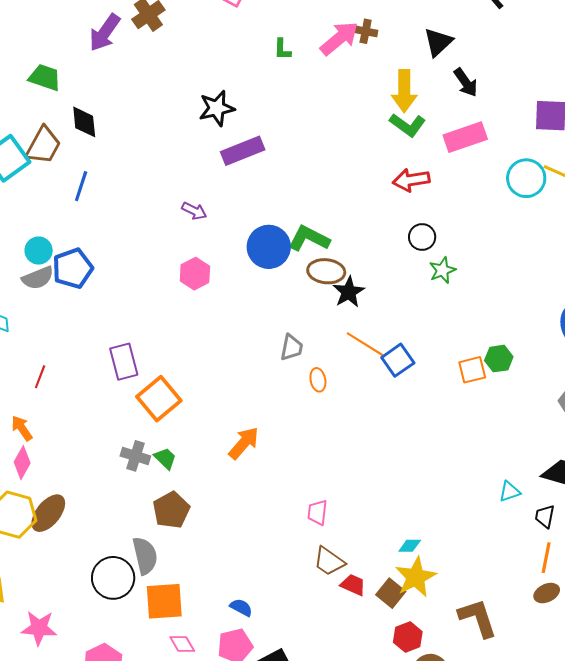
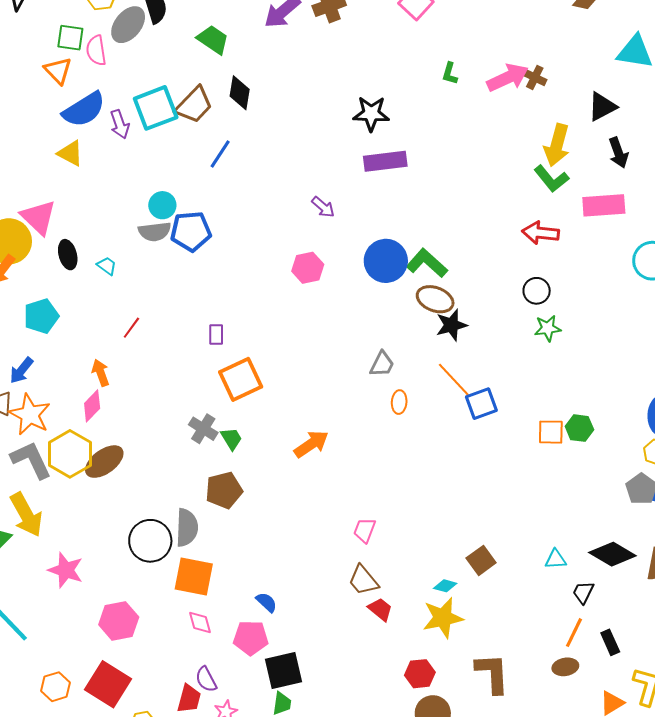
purple rectangle: (124, 362) -> (216, 335), size x0.6
brown square: (391, 593) -> (481, 560), moved

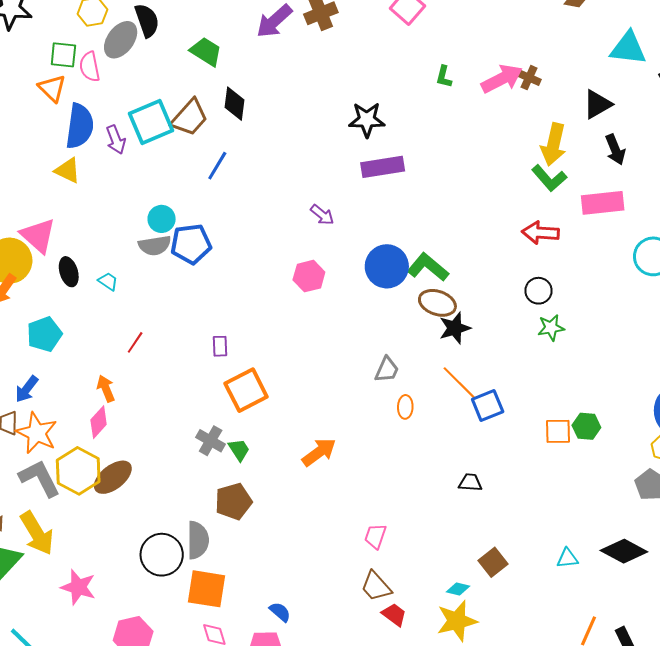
blue semicircle: (84, 109) -> (80, 126), turned -48
black trapezoid: (583, 592) -> (470, 483), moved, turned 70

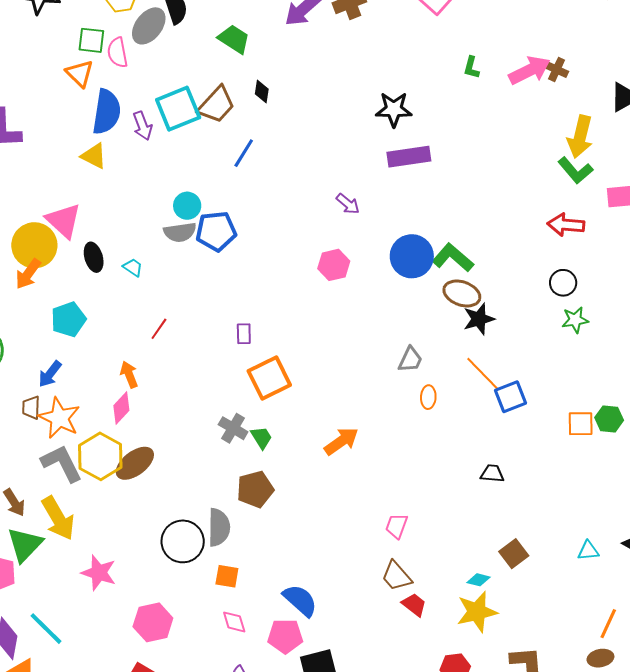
black diamond: (235, 104) -> (262, 91), size x0.7
orange square: (206, 589) -> (227, 576), size x0.6
blue semicircle: (280, 612) -> (300, 600), size x1.6

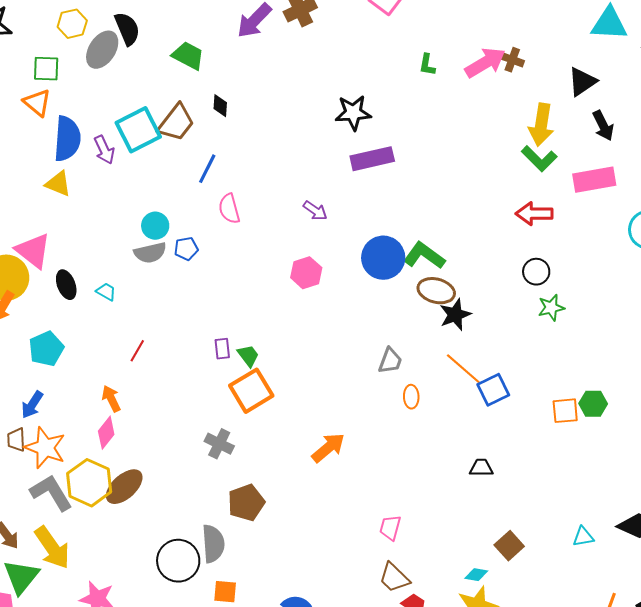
pink semicircle: (117, 52) -> (229, 209), moved
blue pentagon: (216, 231) -> (186, 249), size x0.6
green trapezoid: (261, 438) -> (248, 356), moved

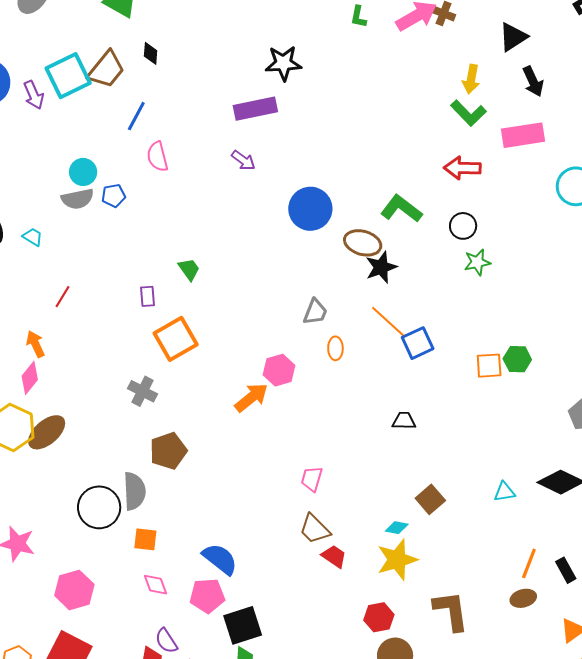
yellow arrow: (541, 125) -> (471, 79), size x0.7
purple rectangle: (372, 159) -> (255, 109), moved
green L-shape: (424, 256) -> (401, 209), moved
pink hexagon: (306, 273) -> (279, 370), moved
green trapezoid: (248, 356) -> (189, 269), moved

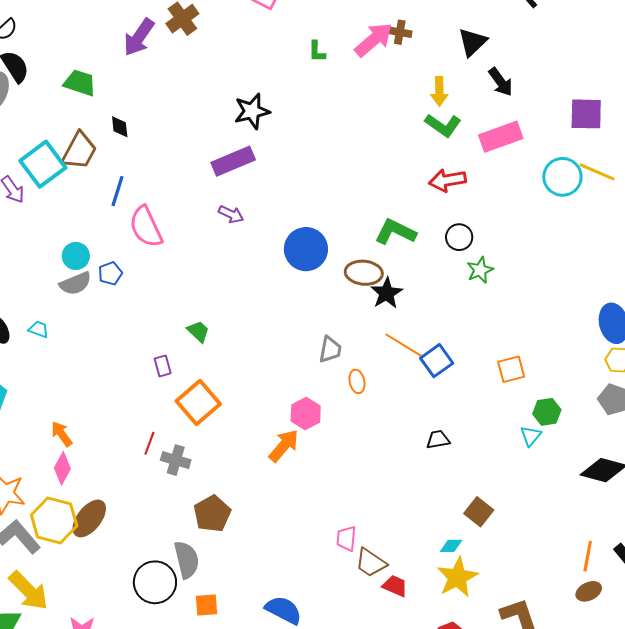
pink semicircle: (157, 157) -> (146, 227), size x1.4
red line: (62, 297) -> (149, 443), moved
green hexagon: (517, 359) -> (547, 412), moved
pink trapezoid: (312, 479) -> (346, 538), moved
cyan triangle: (504, 492) -> (531, 436), moved, turned -30

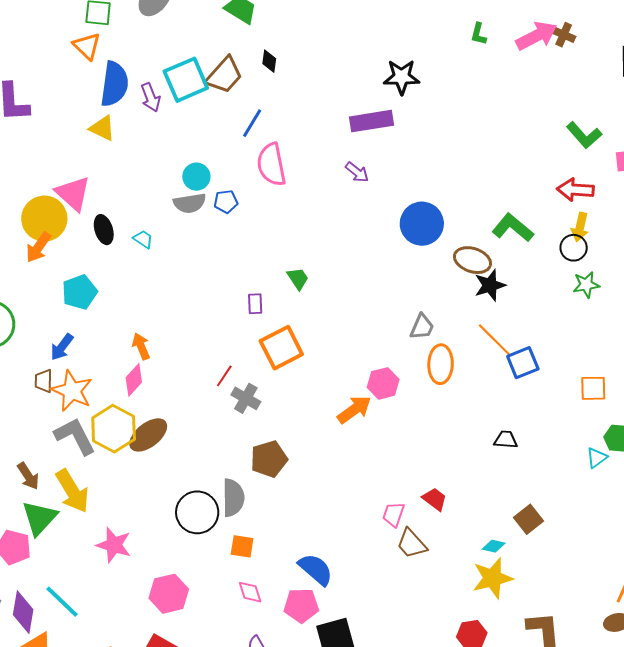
yellow arrow: (439, 91) -> (580, 227), moved
orange ellipse: (357, 381) -> (441, 364), size x1.6
red trapezoid: (395, 586) -> (435, 499), moved

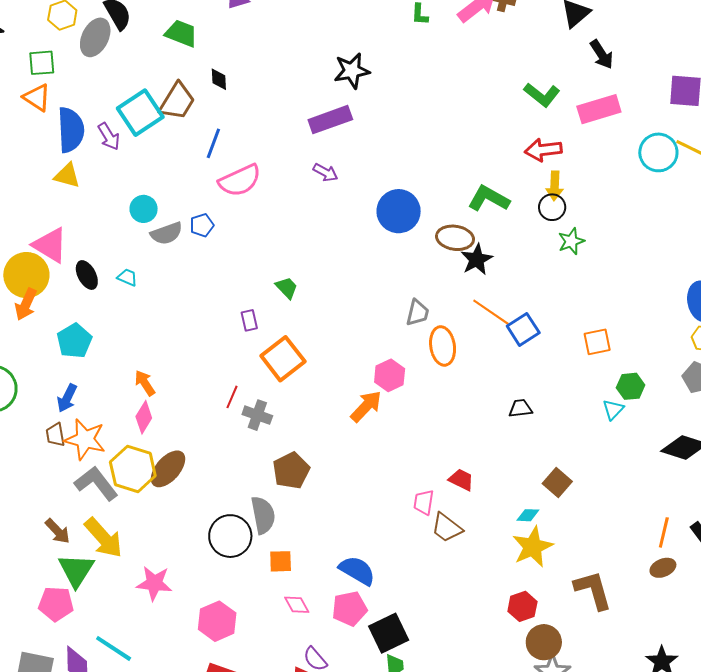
pink semicircle: (271, 165) -> (240, 180), turned -93
cyan circle: (196, 177) -> (144, 209), moved

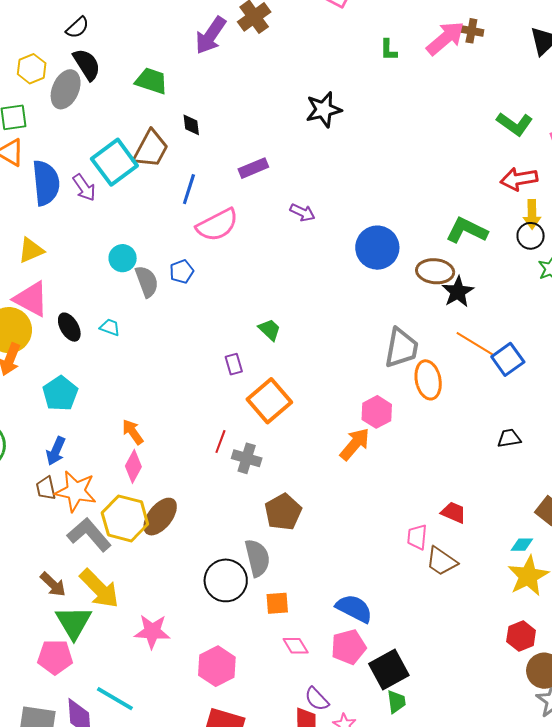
purple rectangle: (330, 120) -> (253, 168), moved, size x0.7
yellow triangle: (67, 176) -> (31, 250), moved, turned -36
gray semicircle: (167, 233) -> (147, 281), turned -88
gray trapezoid: (417, 313) -> (401, 348), size x1.5

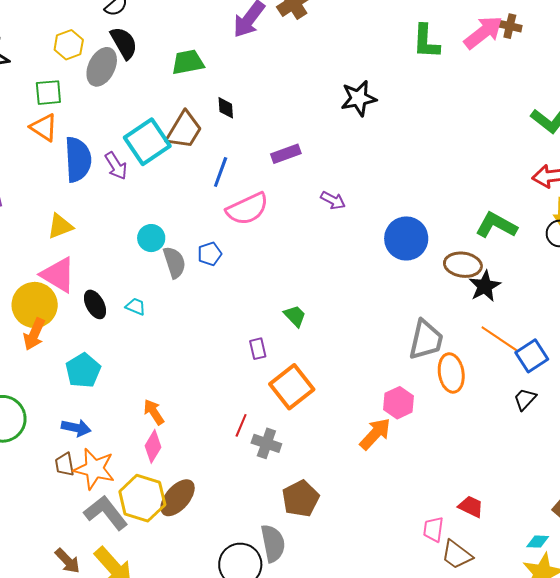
green L-shape: (389, 50) -> (426, 42), size x1.6
green trapezoid: (151, 81) -> (188, 62), turned -32
black trapezoid: (509, 438) -> (525, 399), moved, turned -40
blue arrow: (56, 451) -> (76, 428), turned -104

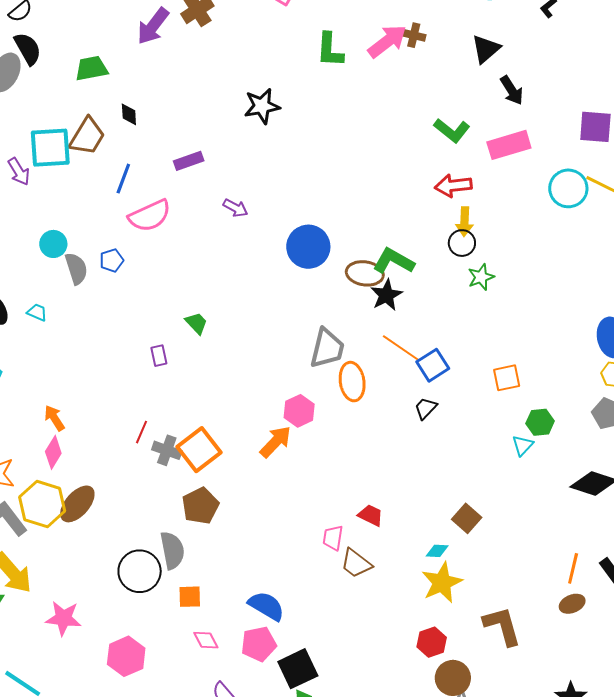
cyan square: (147, 142) -> (50, 148), turned 30
green L-shape: (496, 225) -> (394, 261), moved
orange square: (292, 387) -> (199, 450), moved

